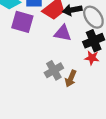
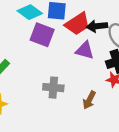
gray cross: (54, 70) -> (53, 88), moved, turned 30

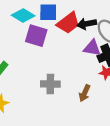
purple triangle: (85, 50) -> (92, 48), moved

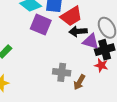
black arrow: (87, 24) -> (78, 31), moved
gray cross: (50, 84) -> (62, 72), moved

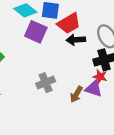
purple triangle: (91, 41) -> (94, 89), moved
gray cross: (62, 72) -> (46, 83), moved, turned -30

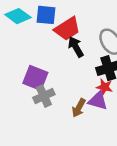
purple square: (36, 32) -> (35, 78), moved
black arrow: (76, 40) -> (76, 47), turned 66

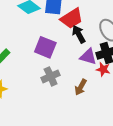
purple square: (35, 78) -> (45, 47), moved
purple triangle: (98, 101) -> (88, 57), moved

